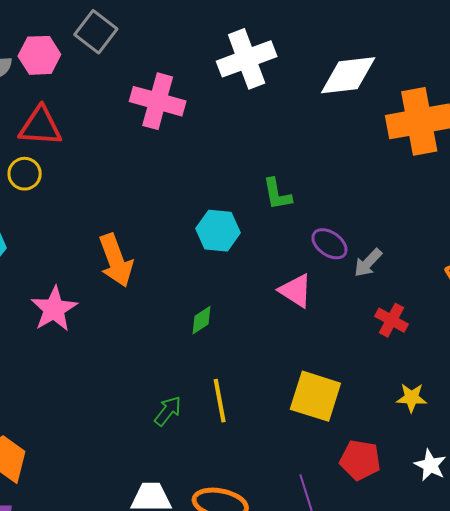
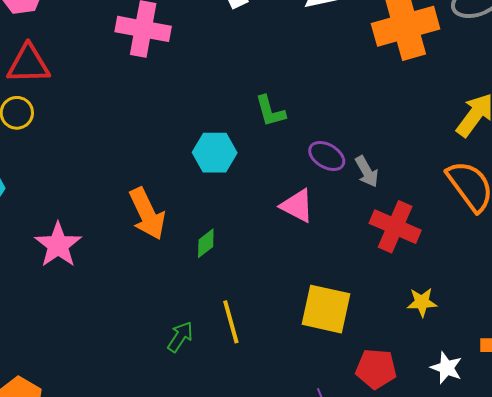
orange arrow: (116, 260) -> (147, 214), moved
gray arrow: (368, 263) -> (367, 172), turned -68
red cross: (391, 320) -> (395, 227), size x1.5

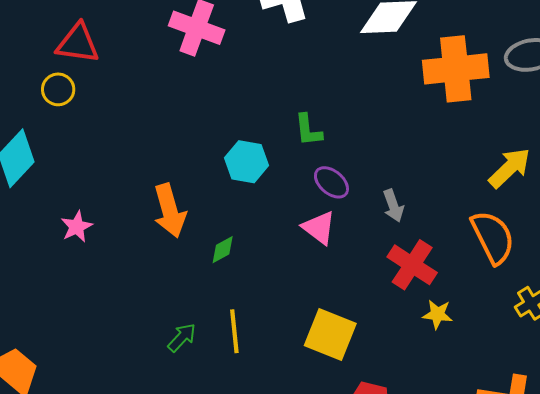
purple ellipse: (327, 156) -> (331, 182), moved
pink star: (58, 245) -> (77, 227), size x0.7
yellow star: (422, 302) -> (438, 314), moved

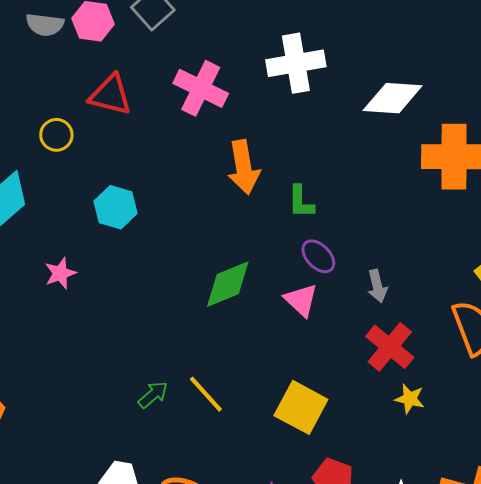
red triangle: (78, 43) -> (110, 95), moved
cyan hexagon: (246, 162) -> (116, 207), moved
orange arrow: (170, 211) -> (244, 167), moved
green diamond: (223, 250) -> (228, 284), moved, size x1.8
yellow line: (234, 331) -> (206, 394), turned -42

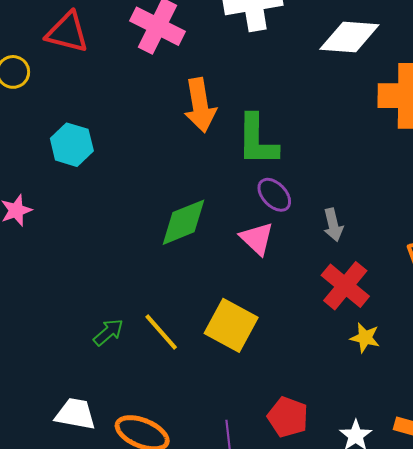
green L-shape: (301, 202) -> (257, 140), size x1.6
yellow square: (301, 407) -> (231, 325), moved

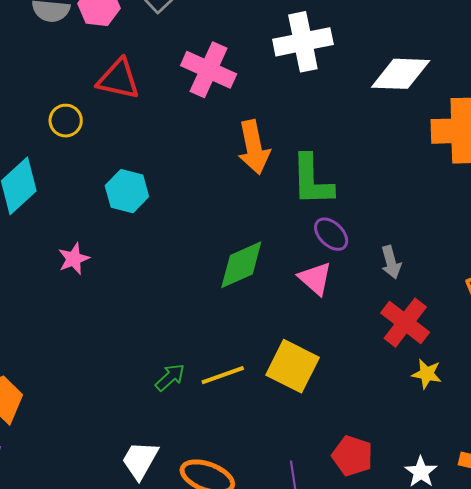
yellow line: (161, 332) -> (223, 375), turned -66
white trapezoid: (75, 414) -> (140, 460), turned -69

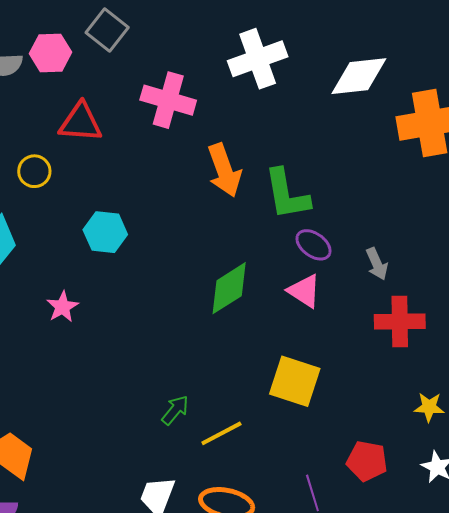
red cross: (405, 323) -> (400, 322), turned -30
yellow star: (427, 374) -> (429, 407), moved
yellow line: (223, 375) -> (221, 433), moved

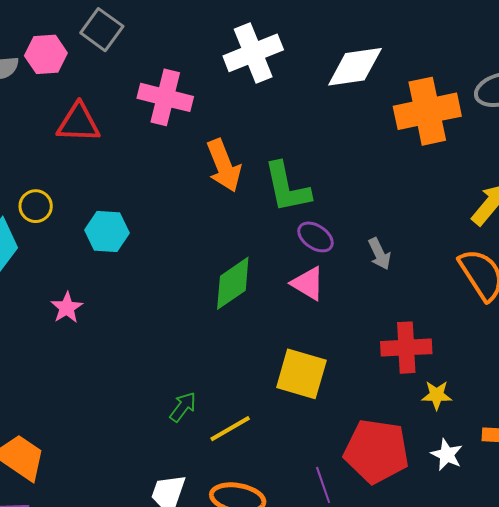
yellow circle: (34, 171) -> (36, 206), moved
red cross: (400, 322) -> (406, 348), moved
red pentagon: (367, 461) -> (376, 451), size x1.6

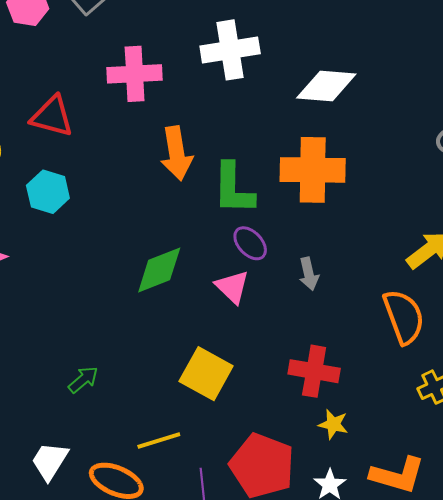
pink cross: (165, 97) -> (135, 74), turned -30
orange cross: (427, 111) -> (313, 170), moved
red triangle: (78, 123) -> (52, 116), moved
yellow line: (230, 429) -> (159, 441), moved

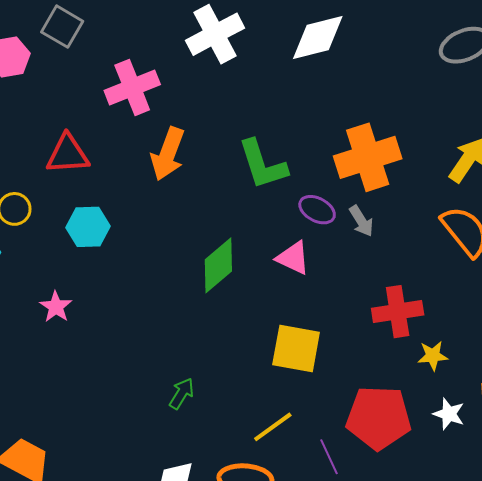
orange arrow: (177, 153) -> (168, 154), moved, turned 48
orange cross: (313, 170) -> (368, 157), moved
purple ellipse: (250, 243) -> (317, 210), moved

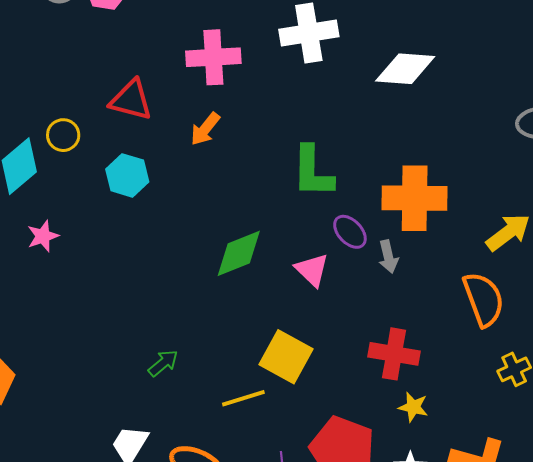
orange arrow: (168, 154) -> (205, 129), moved, size x0.7
pink star: (56, 307) -> (43, 236), moved
yellow line: (273, 427) -> (243, 398), moved

